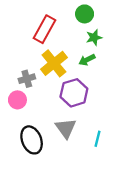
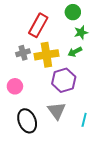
yellow cross: (54, 63) -> (46, 55), turned 30
gray cross: (27, 79) -> (23, 53), moved

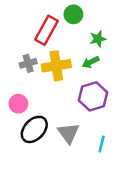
green circle: (73, 12) -> (73, 14), moved
purple hexagon: (64, 80) -> (93, 96), moved
black ellipse: (27, 121) -> (34, 129), moved, turned 65

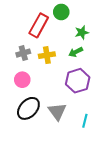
yellow cross: (56, 66) -> (47, 55), size x0.7
pink circle: (18, 104) -> (22, 80), moved

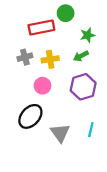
red rectangle: (39, 25) -> (41, 27), turned 50
pink circle: (22, 80) -> (42, 86), moved
gray triangle: (57, 111) -> (60, 133), moved

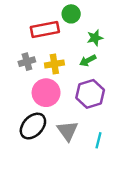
pink circle: (42, 86) -> (46, 93), size x1.5
gray triangle: (60, 133) -> (68, 131), moved

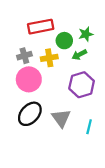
green circle: (71, 14) -> (64, 41), moved
pink circle: (46, 93) -> (29, 79), moved

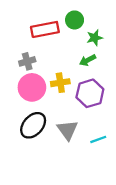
green circle: (64, 41) -> (75, 20), moved
yellow cross: (49, 58) -> (60, 83), moved
cyan line: (89, 127) -> (98, 139), turned 56

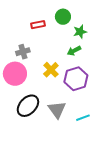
red rectangle: (45, 29) -> (38, 25), size x0.6
yellow cross: (60, 83) -> (51, 70), turned -35
pink circle: (32, 87) -> (15, 74), moved

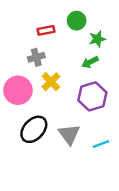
gray cross: (23, 52) -> (36, 57), moved
yellow cross: (51, 70) -> (51, 82), moved

